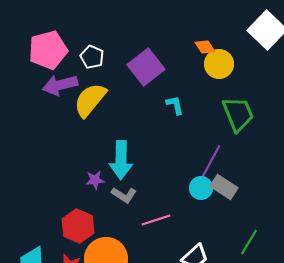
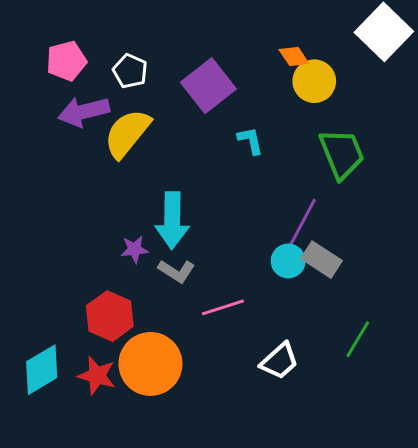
pink pentagon: (48, 50) -> (66, 61), size x0.7

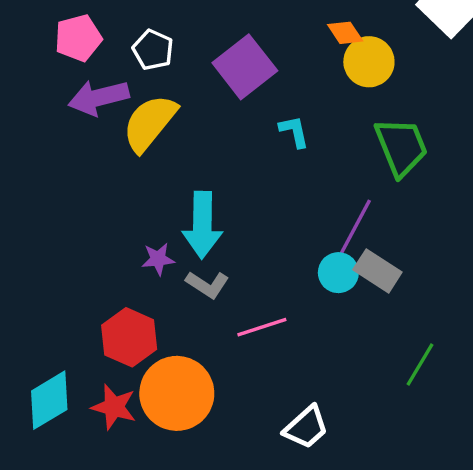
white trapezoid: (279, 361) -> (306, 427), moved

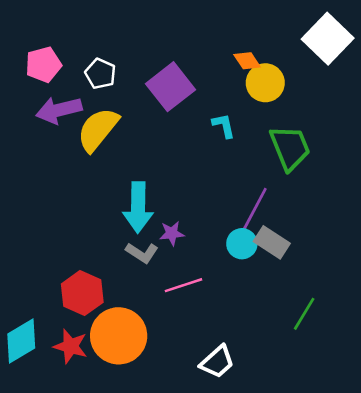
cyan L-shape: (294, 131) -> (224, 126), moved
purple star: (158, 259) -> (172, 233), moved

